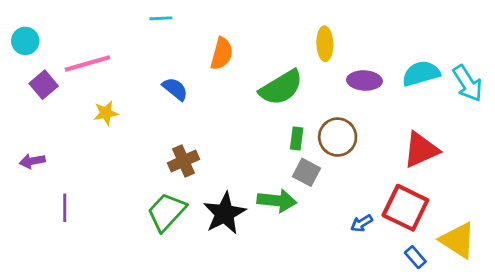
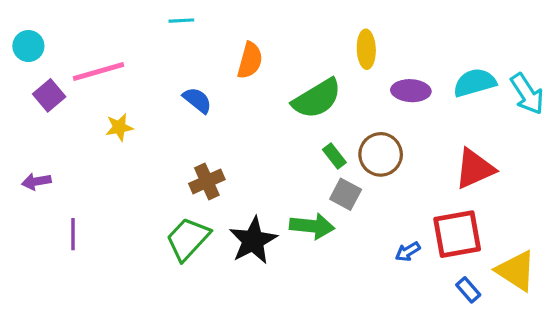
green rectangle: (297, 138) -> (334, 156), turned -45
red square: (405, 208) -> (457, 234), turned -36

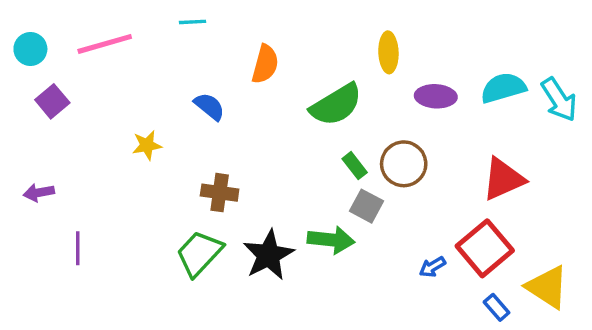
pink line: (99, 72) -> (105, 44), moved
yellow star: (119, 127) -> (147, 145), moved
brown cross: (207, 181) -> (220, 193), turned 32
red square: (457, 234) -> (485, 248), turned -30

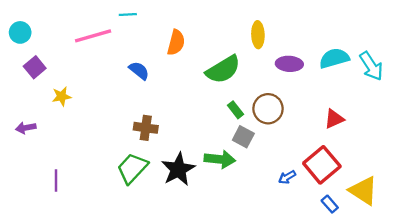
pink line: (105, 44) -> (93, 36), moved
yellow star: (147, 145) -> (62, 96), moved
red triangle: (503, 179) -> (334, 119), size x0.7
purple line: (78, 248) -> (56, 181), moved

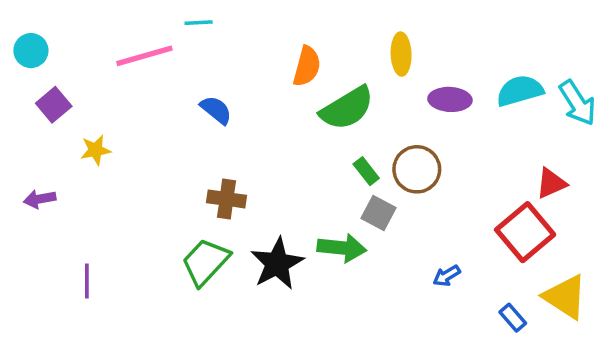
orange semicircle: (176, 43) -> (307, 66), moved
red triangle: (334, 119) -> (551, 183), moved
red square: (322, 165) -> (525, 232), moved

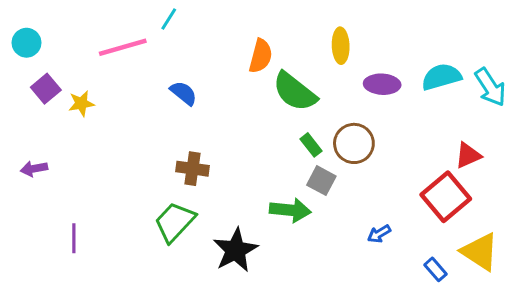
cyan line: (199, 23) -> (169, 19), turned -55
green semicircle: (347, 108) -> (295, 92), turned 69
yellow star: (96, 150) -> (81, 103), moved
black star: (277, 264) -> (235, 250), moved

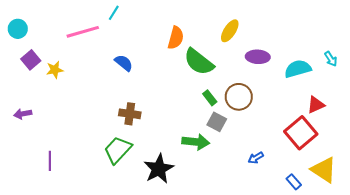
yellow ellipse: (341, 46) -> (230, 31), turned 35
cyan semicircle: (441, 77) -> (298, 69), moved
cyan arrow: (490, 87) -> (331, 59), size x0.6

